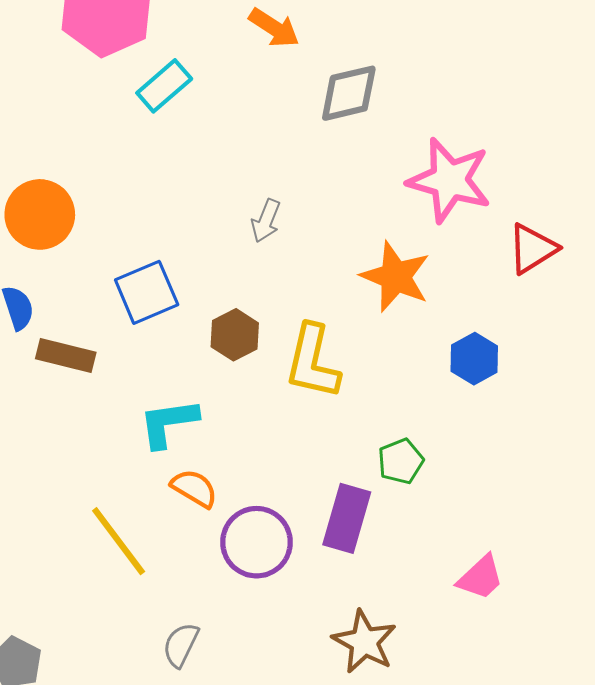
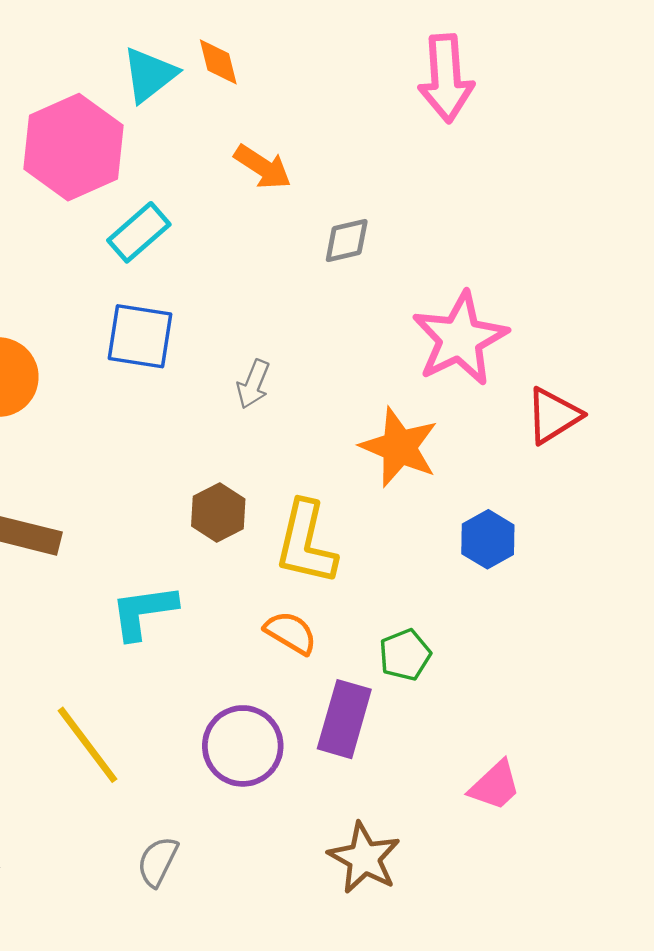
gray diamond: (349, 93) -> (347, 240), size x0.7
pink star: (449, 180) -> (460, 339), turned 30
blue square: (147, 292) -> (140, 336), moved, turned 32
orange semicircle: (194, 488) -> (291, 633), moved

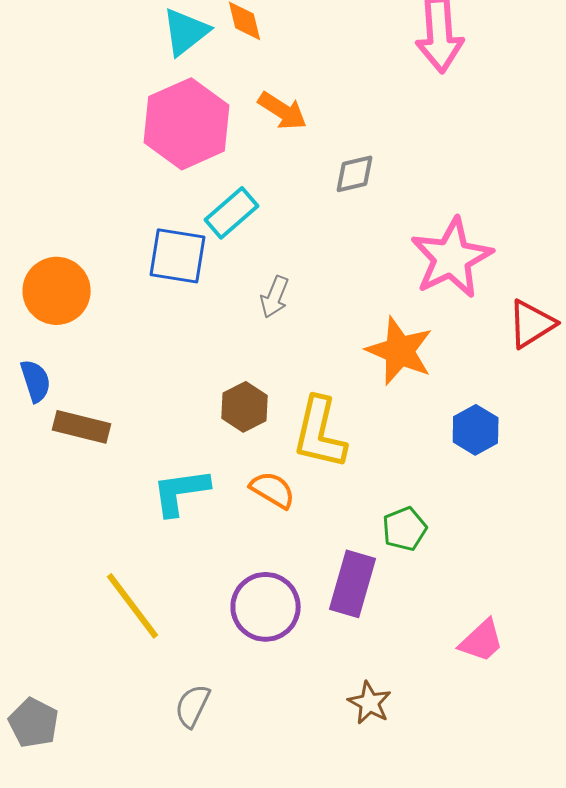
pink hexagon: (74, 147) -> (187, 124), moved
cyan rectangle: (139, 232) -> (232, 213), moved
orange semicircle: (291, 633) -> (273, 490), moved
brown star: (364, 858) -> (370, 703), size x0.7

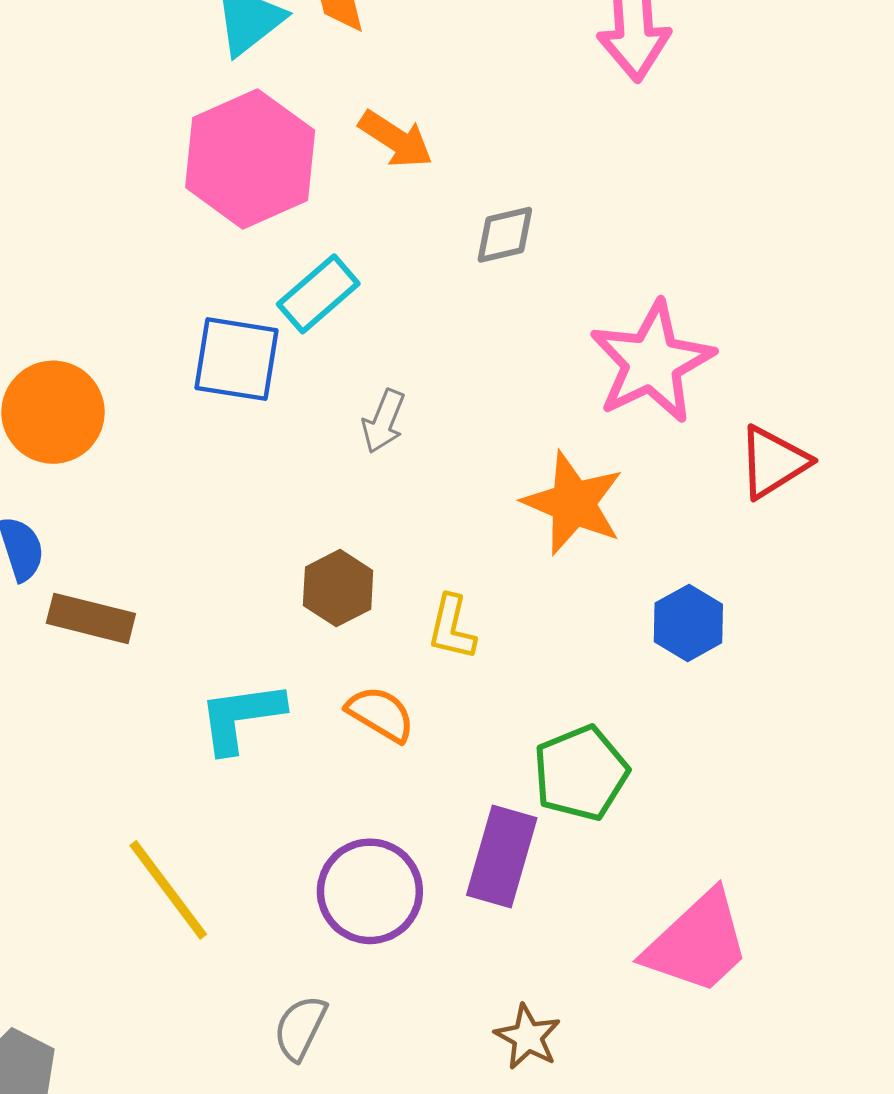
yellow L-shape: (320, 433) -> (452, 627), size x0.6
green pentagon: (405, 529) -> (581, 773), size x1.4
pink trapezoid: (482, 641) -> (697, 943), size x1.6
gray semicircle: (193, 706) -> (300, 1028), moved

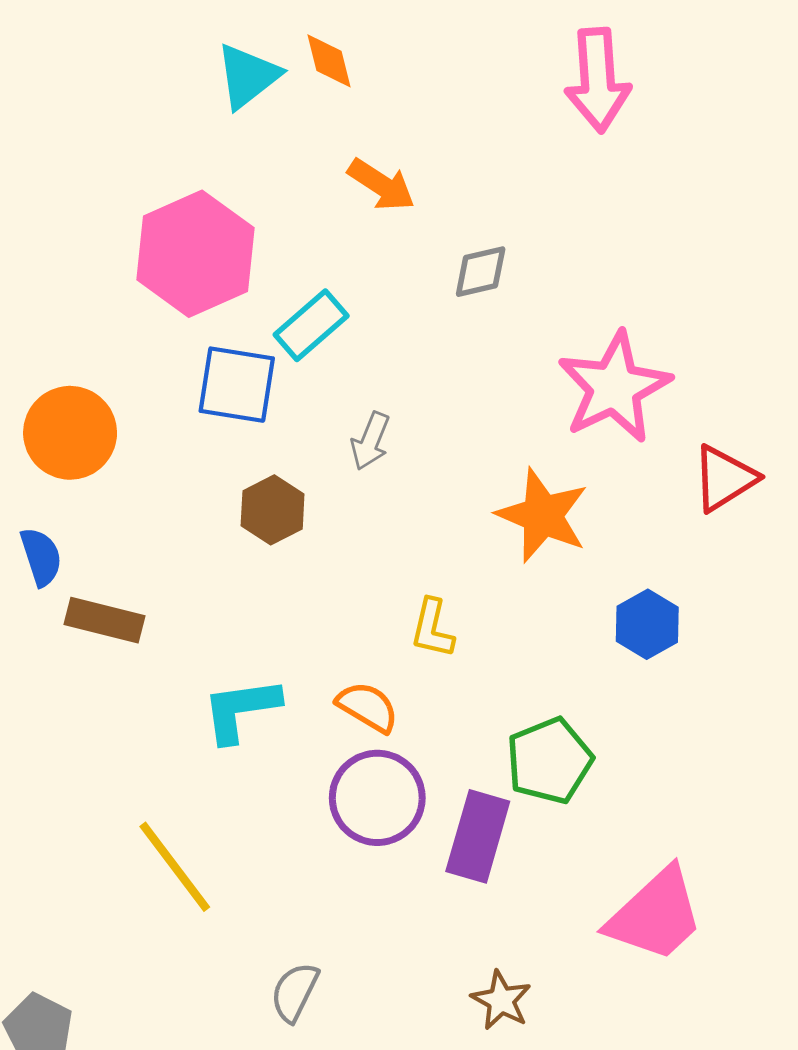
pink hexagon: (250, 159) -> (195, 254), moved
brown hexagon: (338, 588) -> (273, 510), moved
purple circle: (370, 891) -> (377, 798), moved

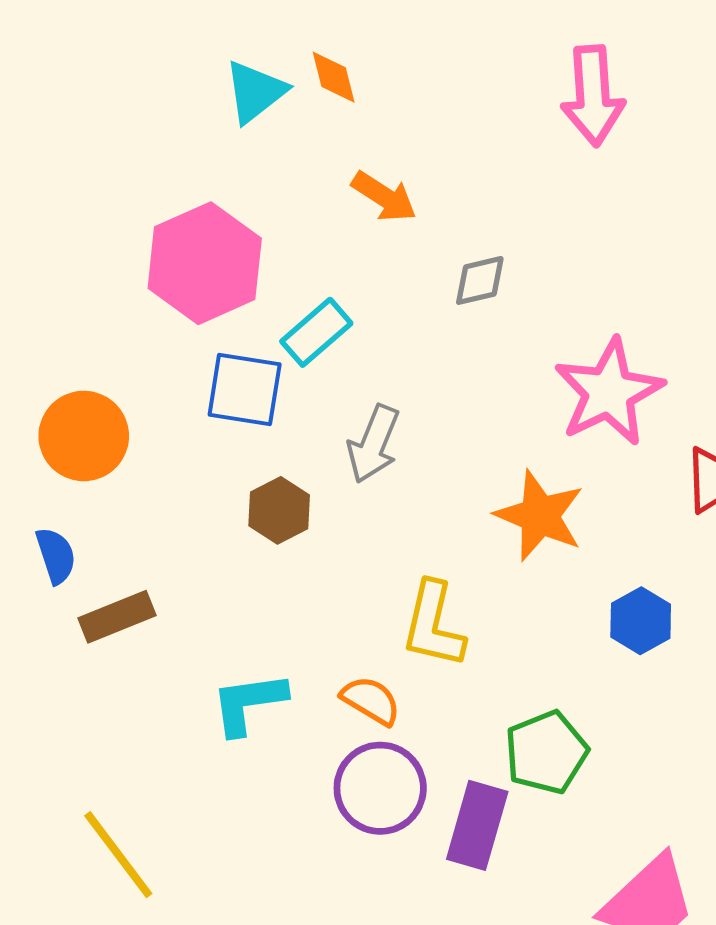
gray arrow: (370, 441) -> (374, 444), size x1.4
brown rectangle: (104, 620) -> (117, 617), turned -36
yellow L-shape: (432, 628) -> (433, 625), size x1.5
yellow line: (175, 867) -> (118, 855), moved

